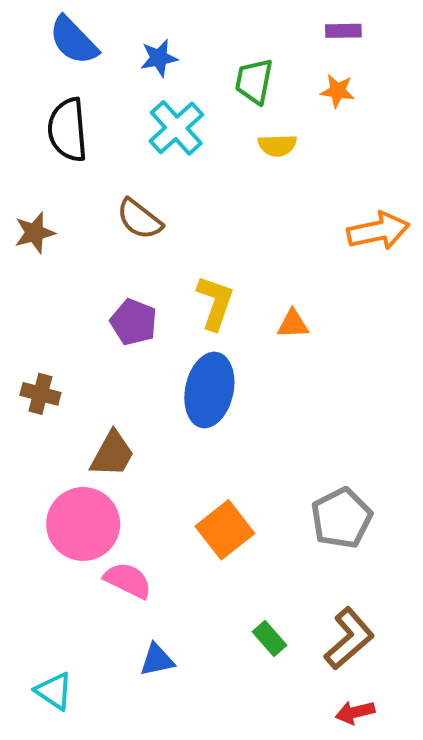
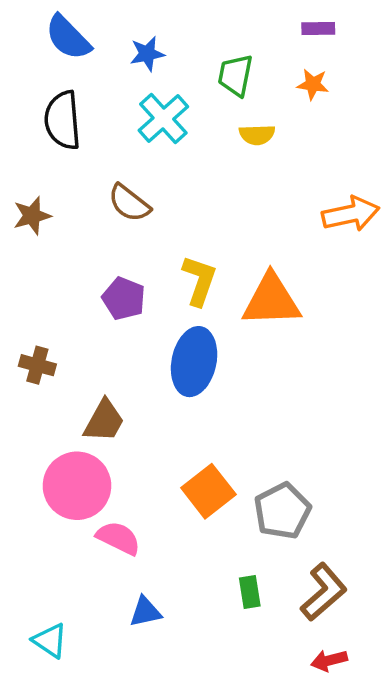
orange triangle: (293, 324) -> (271, 300), size x2.0
gray pentagon: (341, 518) -> (282, 511), moved
green rectangle: (270, 639) -> (250, 592), turned 32

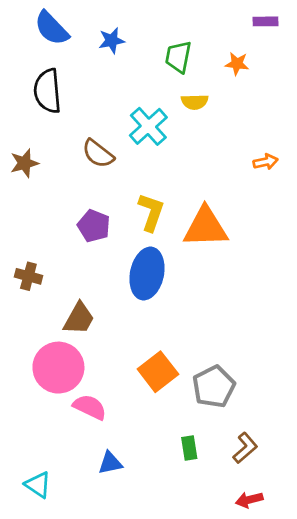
purple rectangle: (318, 28) -> (266, 21), moved
cyan cross: (163, 118) -> (148, 126), moved
orange arrow: (351, 214) -> (266, 162), size x0.6
brown L-shape: (324, 592) -> (245, 448), size x0.7

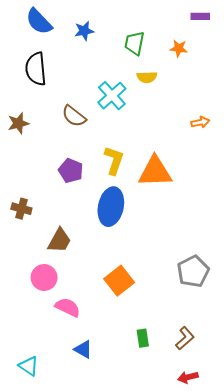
pink circle: (58, 368) -> (44, 278), size x0.7
gray pentagon: (214, 387) -> (193, 271), moved
blue triangle: (110, 463) -> (83, 349), turned 42

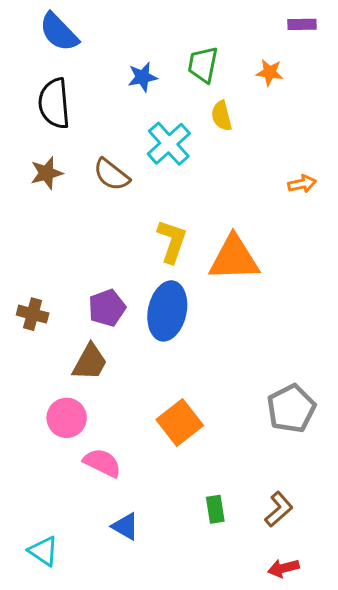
blue star: (84, 31) -> (143, 77), moved
yellow semicircle: (147, 77) -> (222, 116), turned 78
brown star: (18, 123) -> (46, 173), moved
purple pentagon: (71, 171) -> (107, 308), moved, turned 30

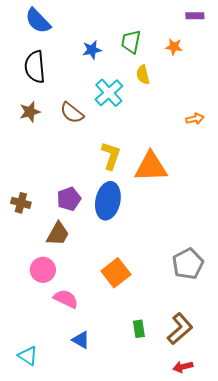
brown L-shape: (279, 509) -> (180, 329), size x1.4

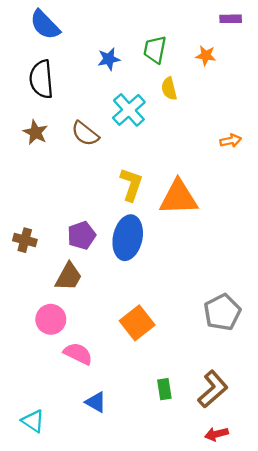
brown star: (30, 112) -> (35, 132), turned -30

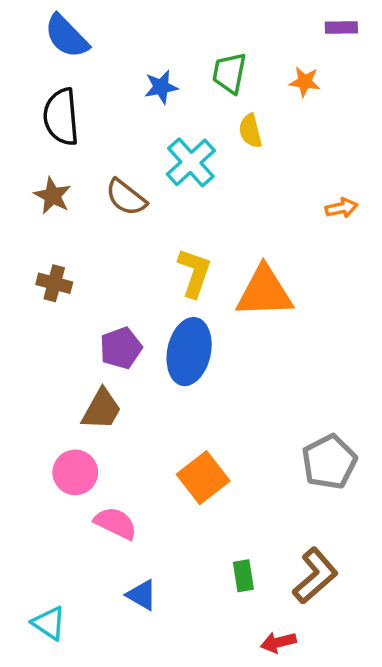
brown cross: (25, 240) -> (54, 283), moved
red arrow: (216, 434) -> (278, 642), moved

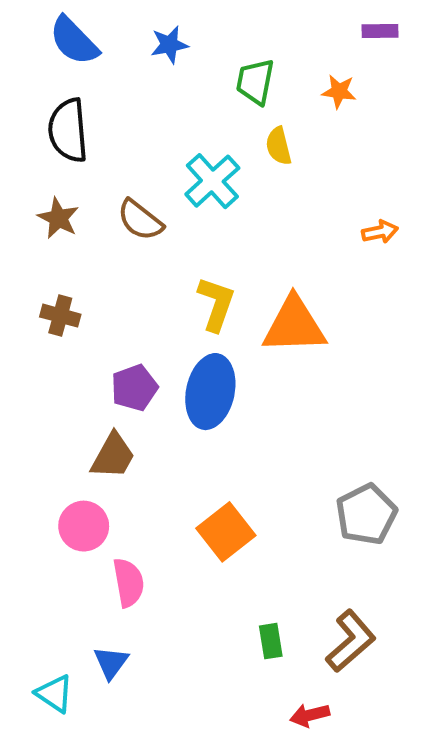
blue star: (161, 87) -> (169, 45), moved
pink semicircle: (116, 523) -> (128, 583), turned 54
blue triangle: (142, 595) -> (111, 662), moved, turned 36

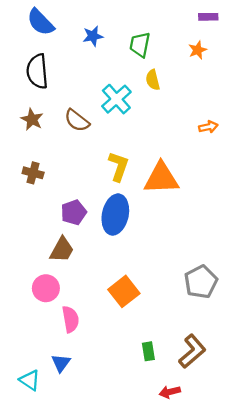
blue star: (169, 45) -> (93, 36), moved
orange star: (339, 91) -> (198, 50), moved, turned -30

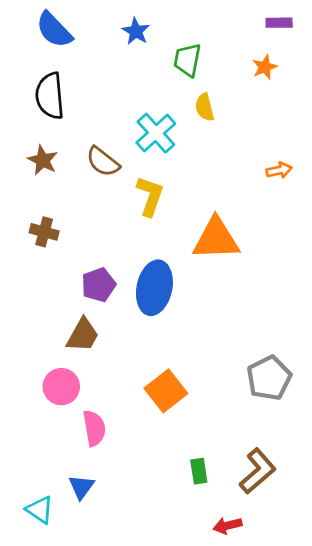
blue star: (93, 36) -> (136, 31), moved, turned -30
yellow L-shape: (119, 166) -> (150, 196), moved

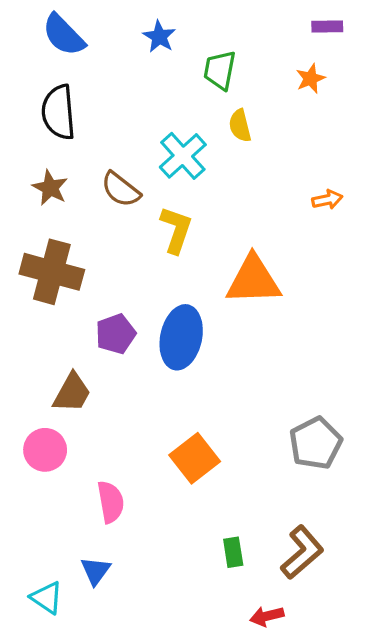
brown cross: (44, 232) -> (52, 272), size x1.8
brown trapezoid: (83, 335) -> (72, 393), moved
pink circle: (61, 387) -> (45, 450), moved

